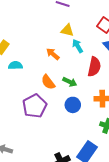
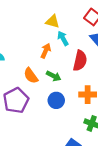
orange arrow: (53, 54) -> (46, 51), moved, turned 72

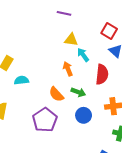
orange arrow: (46, 51) -> (68, 69), turned -40

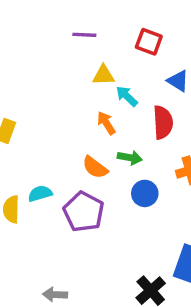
red square: (109, 31) -> (149, 42), moved
cyan semicircle: (21, 80) -> (40, 193), moved

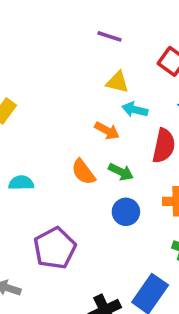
cyan arrow: (127, 96) -> (135, 110), turned -45
orange arrow: (106, 123) -> (107, 131), turned 135
purple pentagon: (84, 212) -> (55, 248), moved

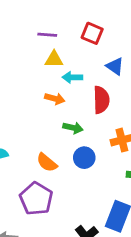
purple line: (110, 36) -> (47, 35), moved
orange semicircle: (83, 172) -> (47, 163), moved

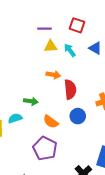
cyan arrow: (72, 77) -> (70, 50), moved, turned 56
red semicircle: (101, 100) -> (70, 89), moved
green arrow: (73, 128) -> (31, 101), moved

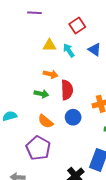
red square: (77, 25) -> (77, 26), turned 35
purple line: (45, 29) -> (34, 13), moved
green arrow: (31, 101) -> (41, 94), moved

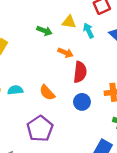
green arrow: (41, 94) -> (44, 31), moved
orange semicircle: (46, 121) -> (47, 93), moved

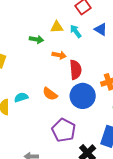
blue circle: (82, 102) -> (83, 96), size x1.6
purple pentagon: (40, 129) -> (64, 130), moved

